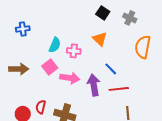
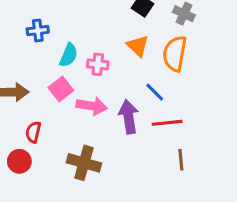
blue cross: (23, 29) -> (38, 31), moved
orange semicircle: (143, 47) -> (175, 54), moved
red semicircle: (41, 107) -> (33, 132), moved

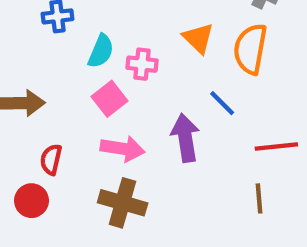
pink square: (61, 89) -> (110, 99), moved
pink arrow: (92, 106) -> (123, 149), moved
red line: (167, 123) -> (276, 146), moved

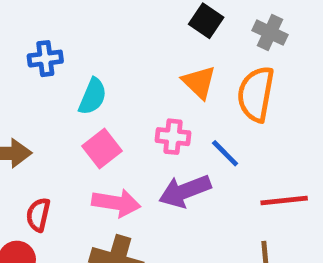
pink cross: (142, 64) -> (173, 137), moved
purple arrow: (185, 138) -> (185, 191), turned -102

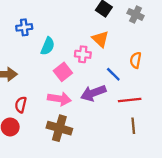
orange semicircle: (256, 94) -> (136, 60), moved, size x0.6
pink cross: (173, 137) -> (83, 54), moved
pink square: (102, 148) -> (63, 72), moved
red line: (284, 201) -> (130, 100), moved

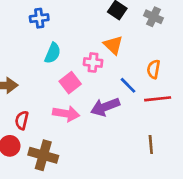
blue cross: (24, 27) -> (39, 18), moved
red line: (130, 100) -> (158, 99), moved
brown cross: (59, 128) -> (43, 155), moved

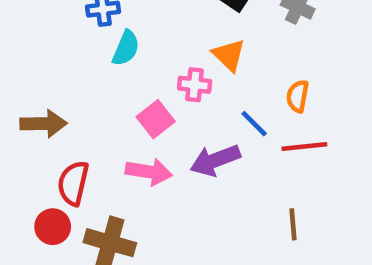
cyan semicircle: (53, 53) -> (126, 48), moved
red semicircle: (22, 120) -> (73, 183), size x1.4

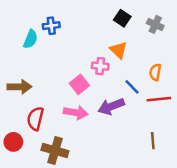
cyan semicircle: (126, 48) -> (30, 39), moved
red circle: (53, 227) -> (13, 142), moved

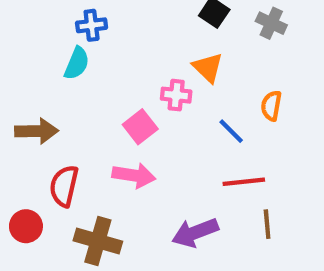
cyan semicircle: (30, 39) -> (77, 63), moved
red line: (159, 99) -> (244, 182), moved
purple arrow: (111, 106) -> (195, 233), moved

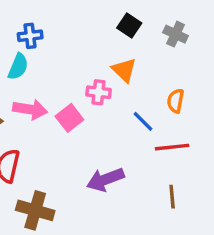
pink arrow: (134, 175) -> (30, 109), moved
red line: (244, 182) -> (172, 147), moved
purple arrow: (195, 233) -> (105, 180), moved

